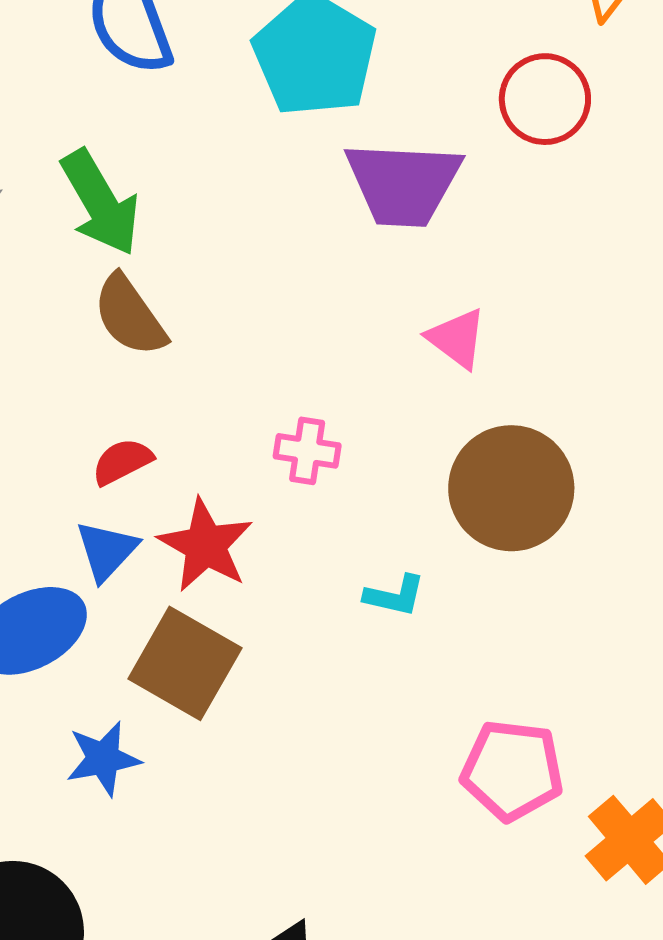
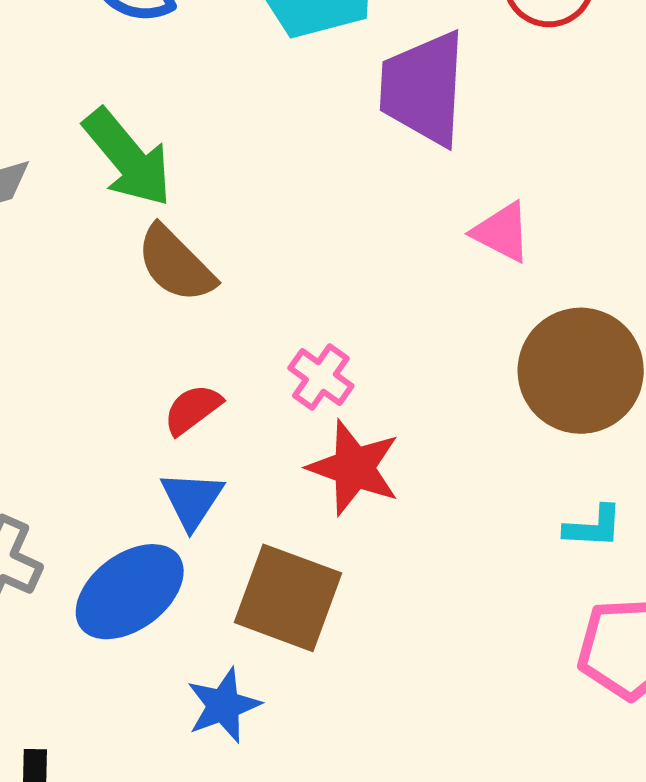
purple trapezoid: (403, 184) -> (423, 88), turned 100
pink cross: (307, 451) -> (321, 377), moved, turned 36
red star: (205, 545) -> (354, 468), moved
cyan L-shape: (395, 596) -> (593, 527), moved

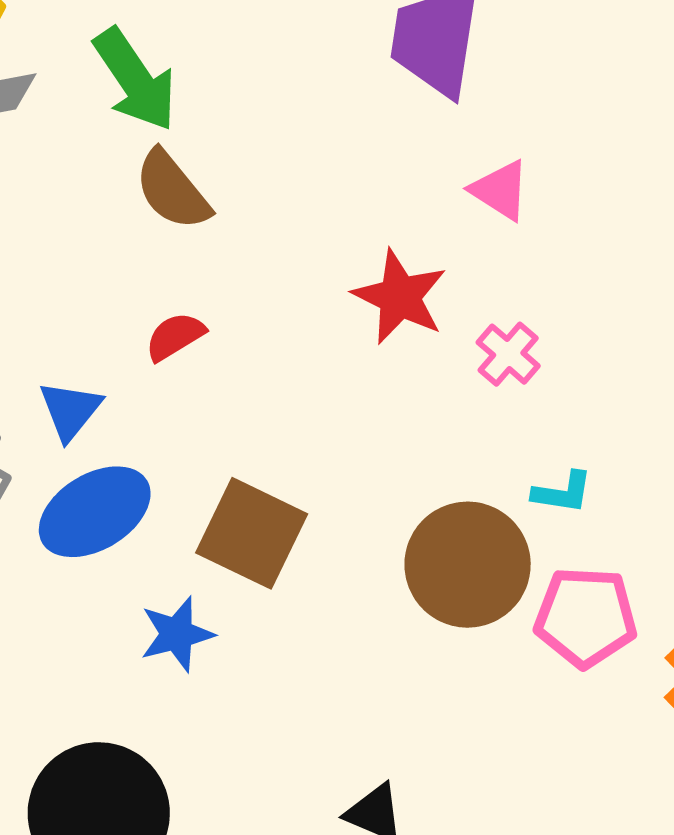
brown circle: (581, 371) -> (468, 565), moved
pink cross: (321, 377) -> (508, 354), moved
red star: (354, 468) -> (400, 297), moved
blue triangle: (192, 500) -> (70, 410), moved

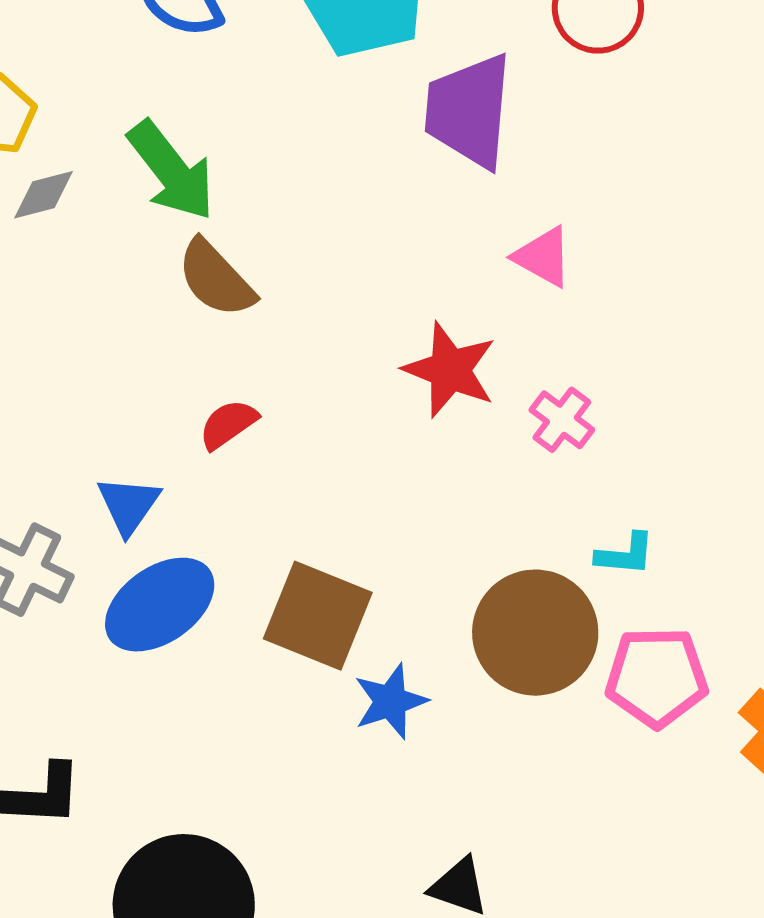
blue star: (177, 634) -> (390, 701), moved

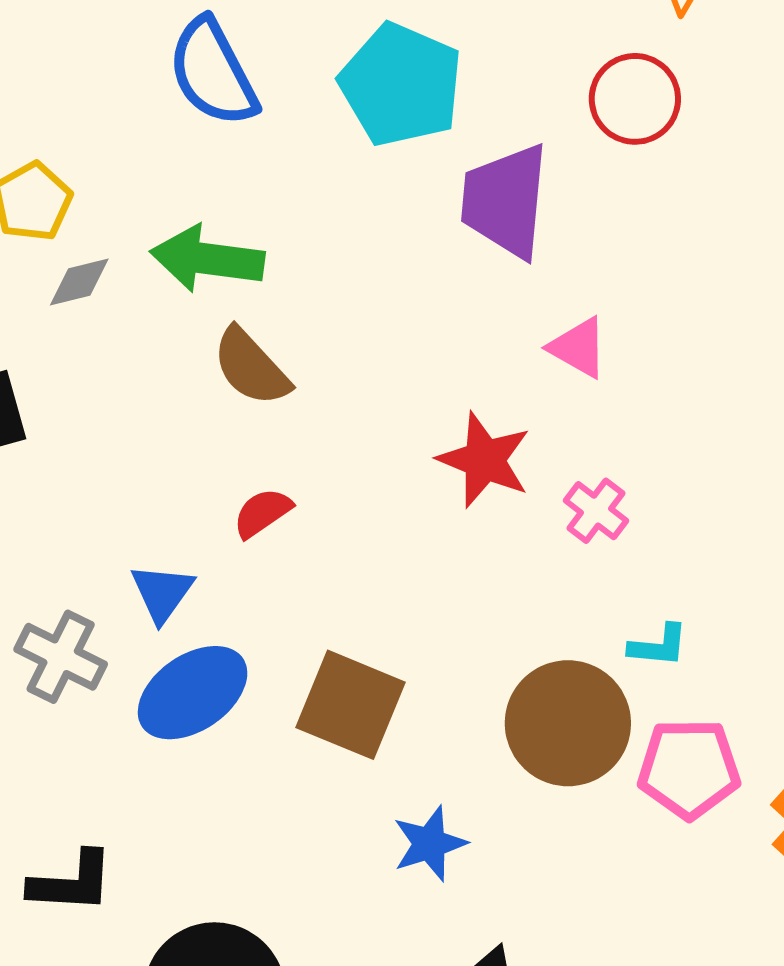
green arrow: (171, 171) -> (207, 259), turned 135
blue star: (390, 701) -> (430, 844), moved

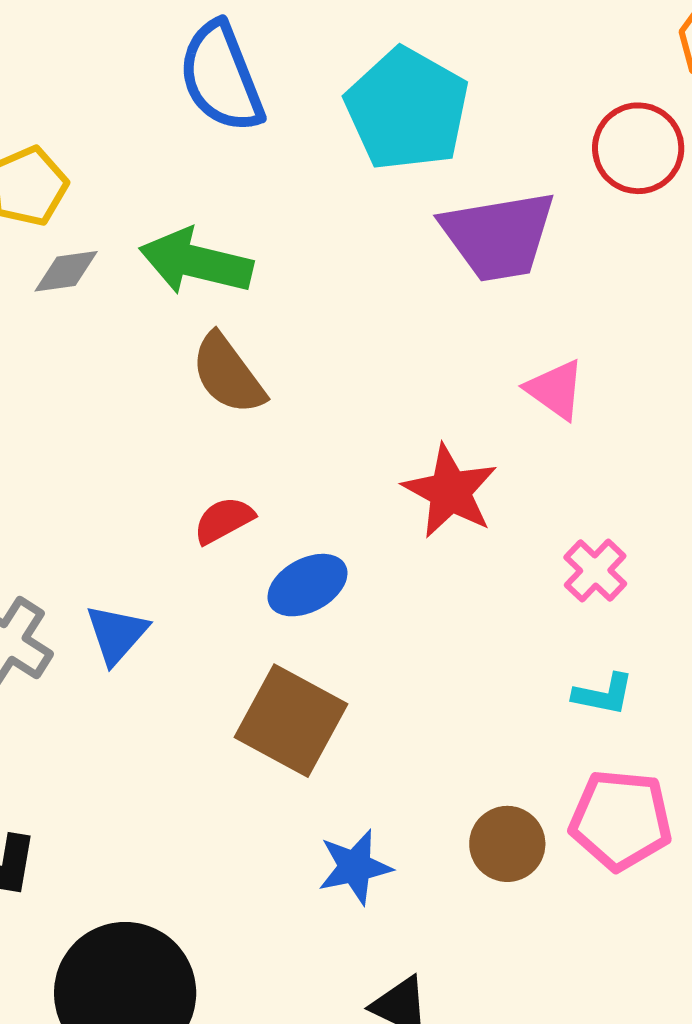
purple trapezoid: (505, 201) -> (498, 236), turned -111
pink cross: (596, 511) -> (595, 571), moved
blue triangle: (162, 593) -> (117, 634), moved
blue ellipse: (193, 693) -> (307, 585), moved, size x0.7
brown circle: (568, 723) -> (507, 844), moved, size x0.6

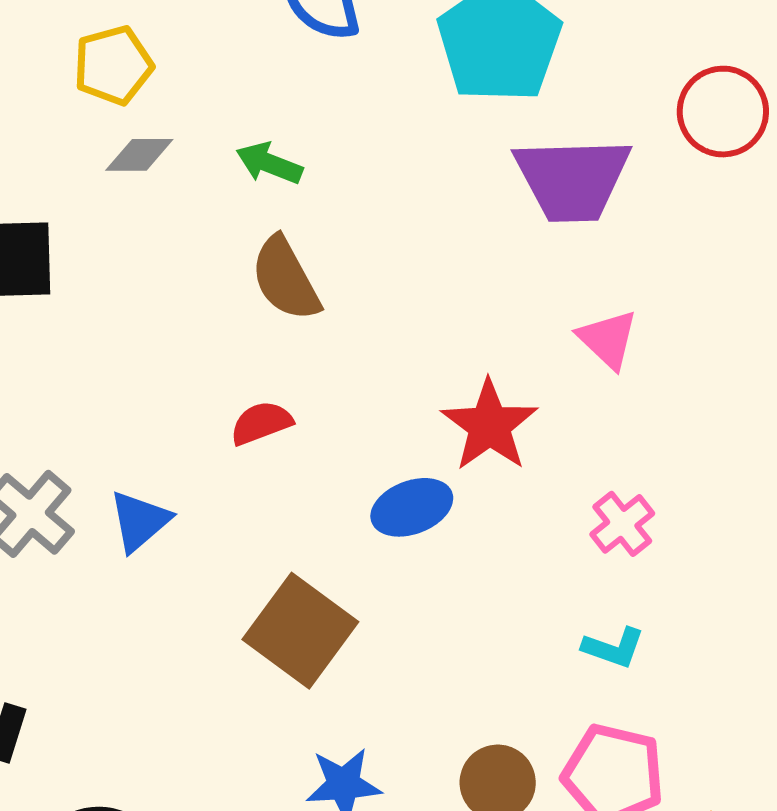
green arrow: (196, 262) -> (269, 163), size x0.6
blue ellipse: (307, 585) -> (412, 507), moved

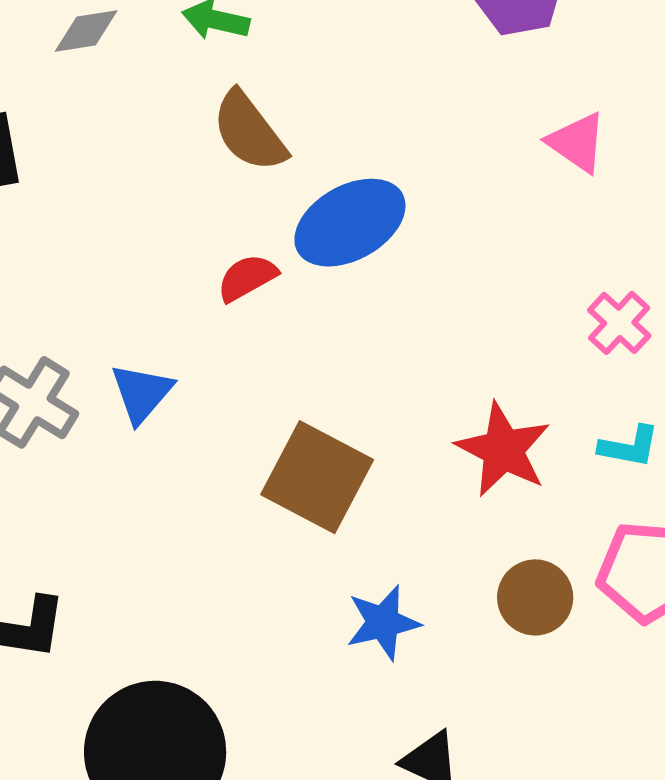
red star: (489, 425) -> (503, 450), moved
blue ellipse: (412, 507) -> (350, 223), moved, size x1.4

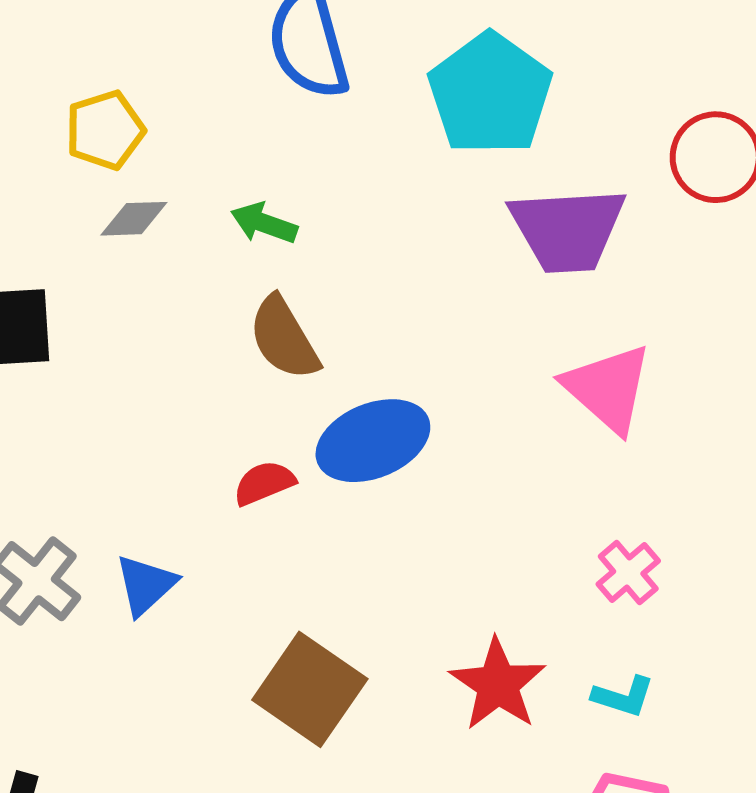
pink triangle: (577, 142) -> (608, 388), size x1.5

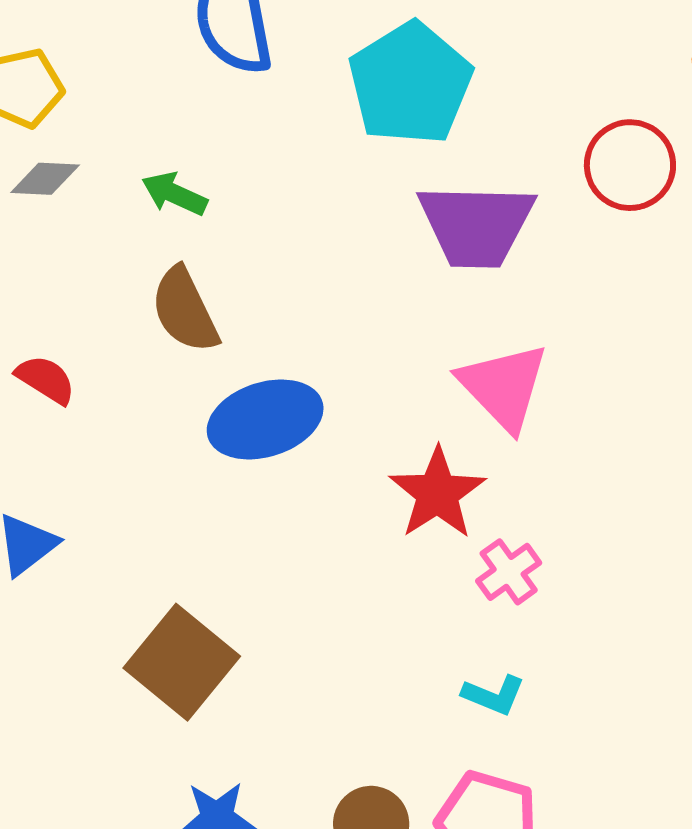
red semicircle: (264, 483) -> (46, 379), moved, turned 50
red star: (498, 684) -> (437, 493), moved

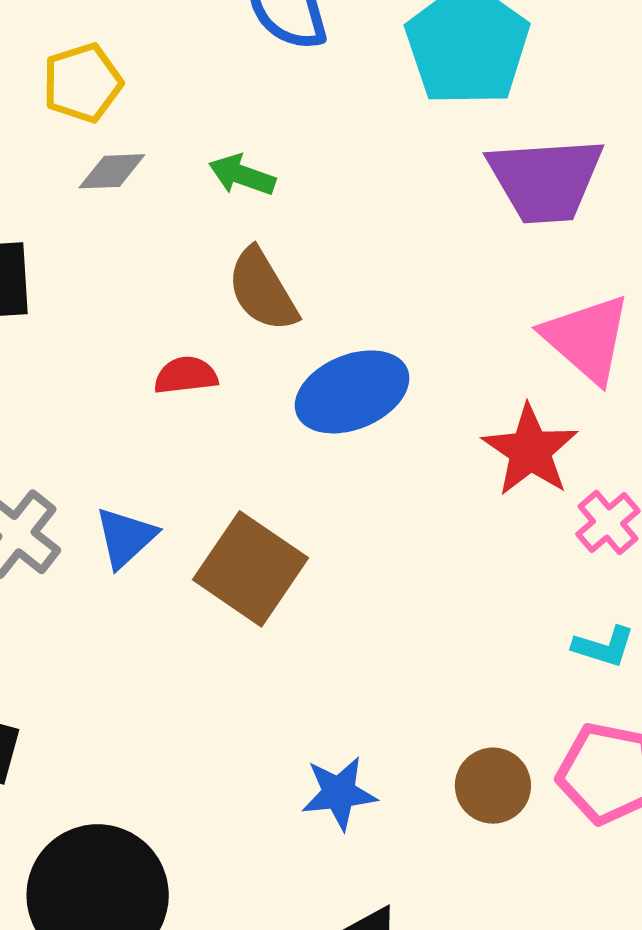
red semicircle: (46, 379) -> (186, 375), moved, turned -34
brown square: (182, 662) -> (251, 569), moved

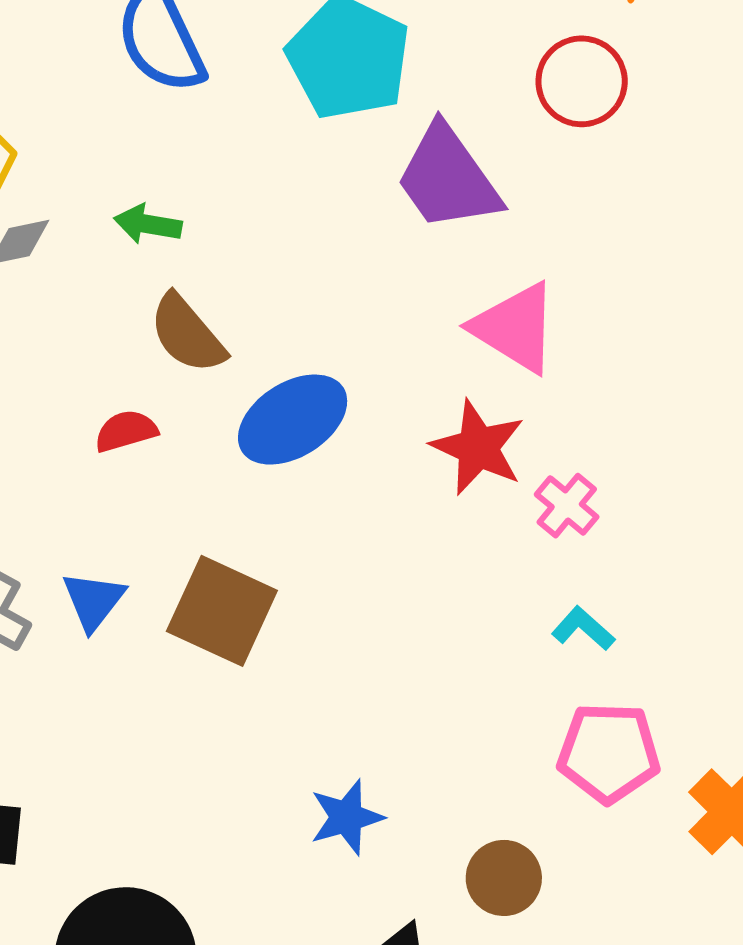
purple trapezoid: (546, 180) -> (448, 178), turned 68
cyan L-shape: (604, 647) -> (583, 629), turned -146
brown circle: (493, 786) -> (504, 878), moved

